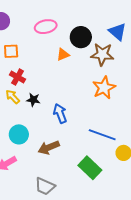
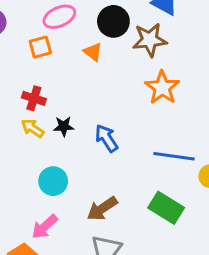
orange square: (11, 51) -> (40, 47), moved
orange triangle: (63, 54) -> (93, 52), turned -48
brown arrow: (49, 147) -> (102, 209), moved

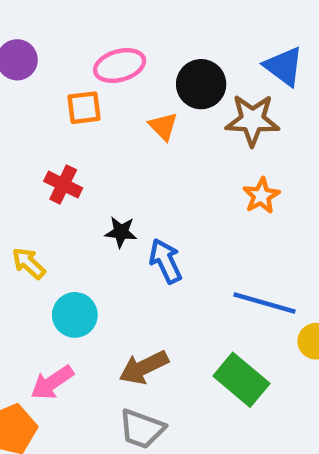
orange star: (162, 88) -> (261, 196), size x0.7
black star: (64, 126) -> (121, 232), moved
yellow arrow: (33, 128) -> (29, 263), moved

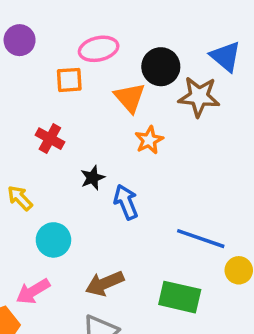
orange triangle: (163, 126) -> (130, 98), size x1.4
orange star: (261, 196) -> (149, 140), moved
black star: (121, 232) -> (93, 178), turned -30
green rectangle: (241, 380) -> (180, 297), turned -30

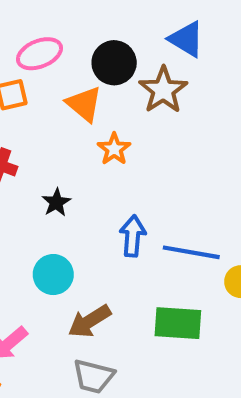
brown star: (199, 97) -> (163, 90), turned -30
blue arrow: (126, 202) -> (133, 236), moved, turned 36
cyan circle: (53, 240) -> (53, 275), moved

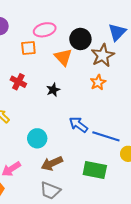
blue triangle: (186, 39) -> (117, 32), turned 36
orange star: (114, 149) -> (98, 82), moved
black star: (56, 202) -> (53, 90), moved
blue arrow: (133, 236) -> (78, 125), turned -66

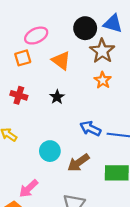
blue triangle: (117, 32) -> (113, 24), turned -48
black circle: (80, 39) -> (85, 28), moved
brown arrow: (52, 163) -> (78, 163), moved

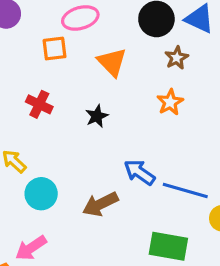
brown star: (102, 51) -> (177, 58), size x0.6
cyan circle: (50, 151) -> (41, 194), moved
brown arrow: (78, 163) -> (100, 204), moved

